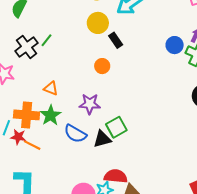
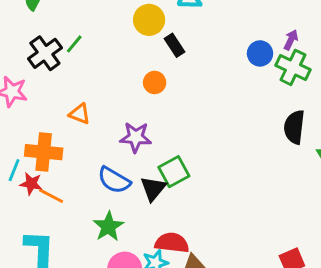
green star: (51, 115) -> (108, 227), moved
black triangle: (102, 139) -> (153, 189), turned -36

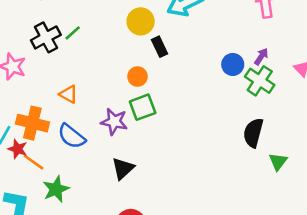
green square: (174, 172) -> (143, 107), moved
blue semicircle: (114, 180) -> (72, 136), moved
green star: (108, 227) -> (56, 189), moved

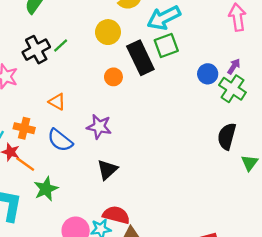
yellow circle: (141, 21) -> (108, 32), moved
black rectangle: (159, 47) -> (140, 58), size x1.8
orange circle: (137, 77) -> (113, 77), moved
green square: (143, 107) -> (166, 45), moved
orange cross: (32, 123) -> (24, 128), size x0.7

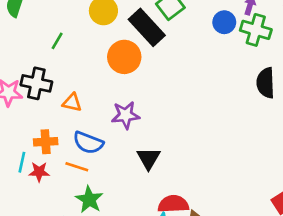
black cross: (36, 50) -> (36, 83), moved, turned -32
orange circle: (113, 77) -> (124, 57), size x1.6
orange line: (25, 164) -> (77, 167), moved

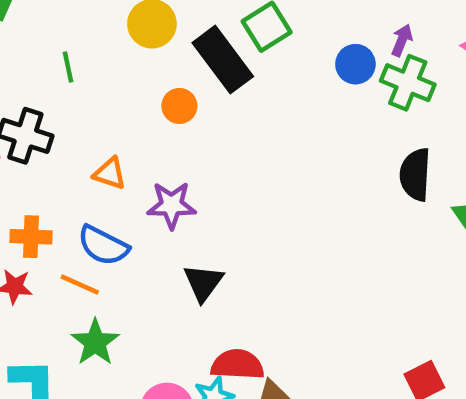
green line: (57, 41) -> (68, 67), turned -48
orange circle: (124, 57) -> (179, 106), size x0.6
orange triangle: (72, 102) -> (110, 173), moved

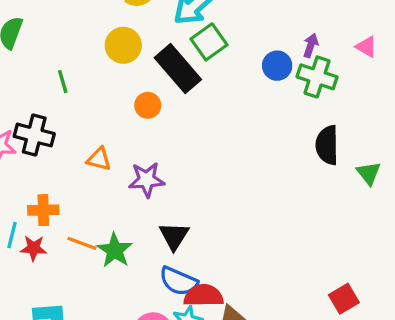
blue semicircle: (103, 246) -> (178, 281), moved
green star: (95, 342) -> (115, 250), moved

